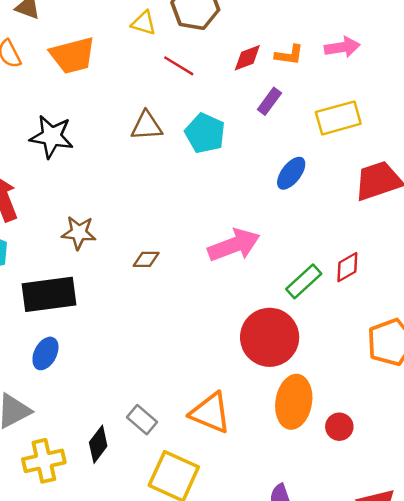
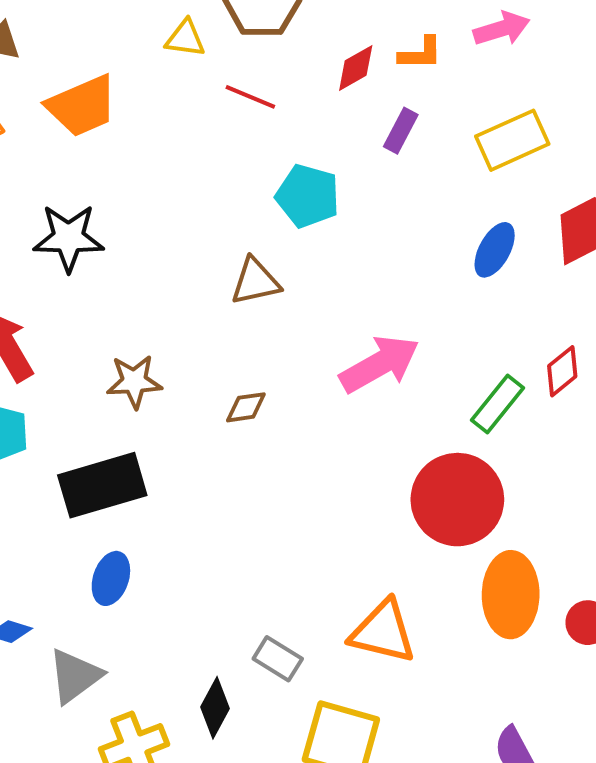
brown triangle: (146, 126) -> (255, 282), moved
blue ellipse: (291, 173) -> (495, 250), moved

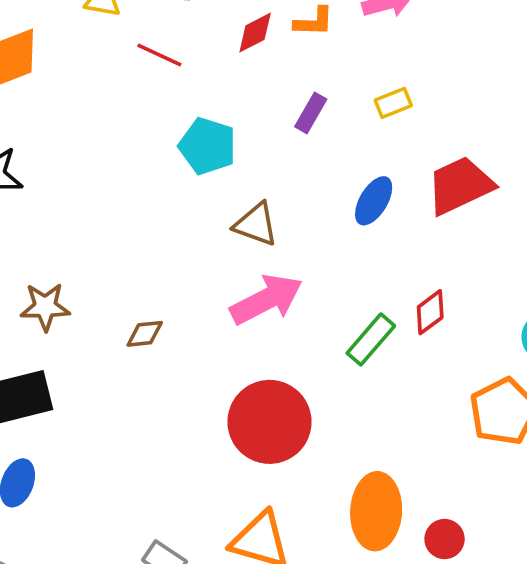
purple rectangle: (401, 131) -> (311, 113), moved
yellow rectangle: (512, 140) -> (393, 103), size x0.6
brown triangle: (255, 282) -> (256, 224), moved, turned 30
red circle: (457, 500) -> (270, 422), moved

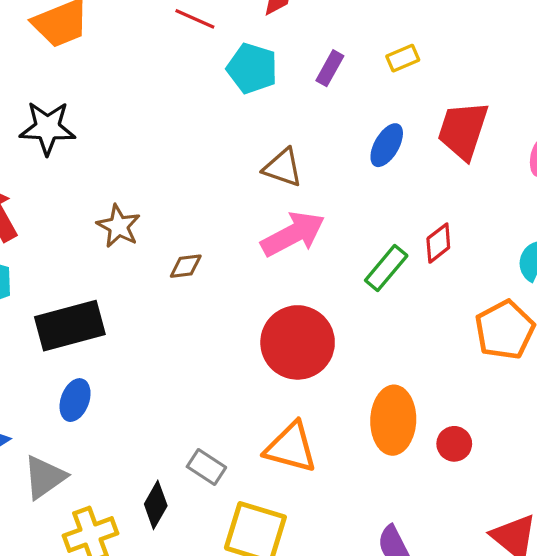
cyan pentagon: (207, 146) -> (252, 68), moved
red trapezoid: (460, 185) -> (463, 130), turned -46
brown star: (45, 307) -> (119, 226), moved, turned 30

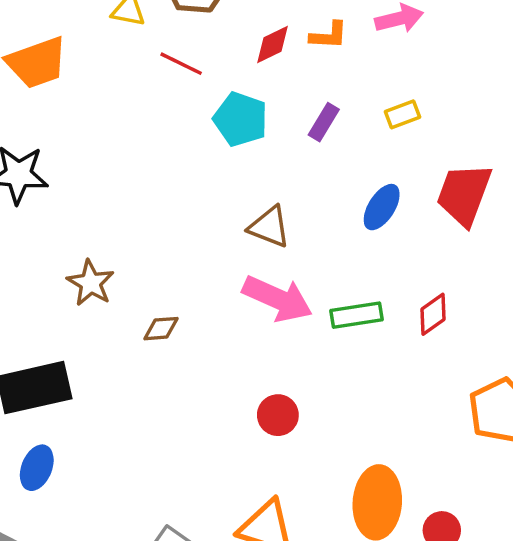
pink arrow: (293, 234) -> (277, 299), turned 50
green rectangle: (386, 268) -> (356, 315), moved, turned 39
red circle: (298, 342) -> (278, 415), size x0.5

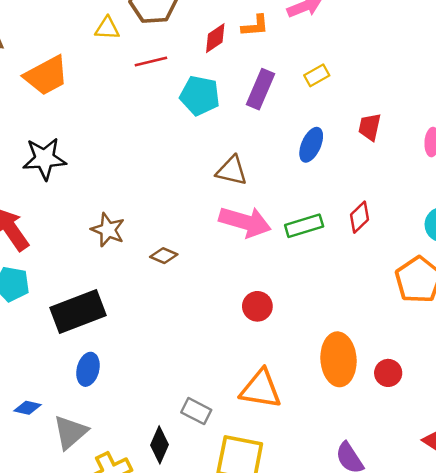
red line: (181, 64) -> (151, 62), turned -32
purple rectangle: (324, 122) -> (260, 89), size x1.4
red trapezoid: (464, 194) -> (370, 127), size x0.6
brown diamond: (161, 329) -> (164, 256), turned 36

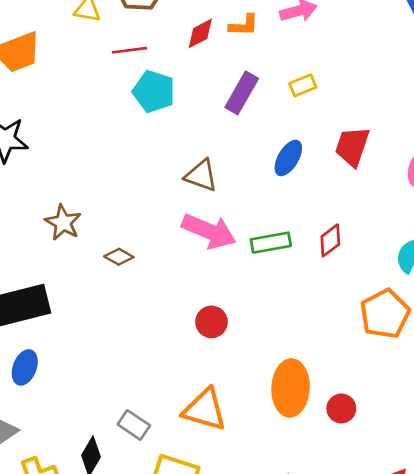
cyan pentagon: (200, 96) -> (154, 91), moved
red trapezoid: (370, 127) -> (352, 146), size x1.4

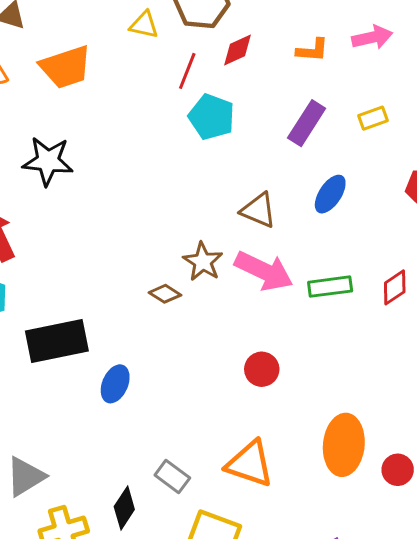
red diamond: (200, 33) -> (238, 50), moved
red line: (129, 50) -> (187, 71), turned -64
blue ellipse: (288, 158) -> (330, 194), moved
brown star: (63, 223) -> (203, 262), moved
blue ellipse: (25, 367) -> (115, 384), moved

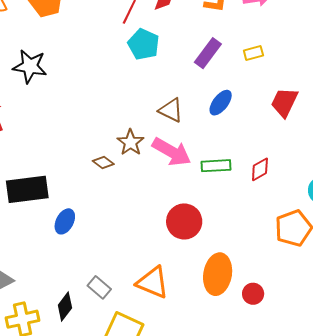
red circle: (262, 369) -> (184, 221), moved, size x1.5

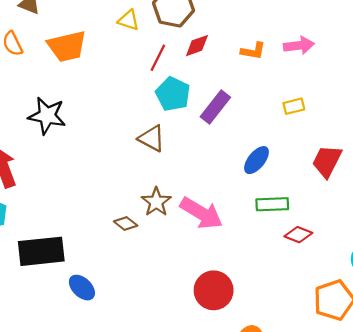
purple rectangle: (208, 53) -> (215, 107), moved
brown triangle: (171, 110) -> (152, 138), moved
green rectangle: (216, 166) -> (272, 204), moved
red diamond: (260, 169) -> (298, 235), turned 50
blue ellipse: (65, 221) -> (82, 288), turned -75

